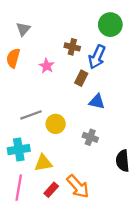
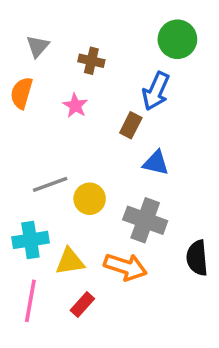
brown cross: (72, 47) -> (91, 61), moved
gray cross: (90, 137) -> (145, 220), size x1.6
orange arrow: (78, 186) -> (125, 267), moved, turned -30

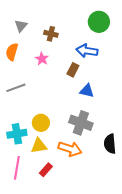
blue arrow: (156, 91) -> (87, 51), turned 75
gray line: (50, 184) -> (16, 88), moved
yellow circle: (90, 199) -> (41, 123), moved

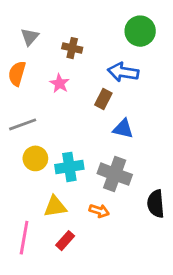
yellow circle: (41, 123) -> (35, 158), moved
cyan cross: (17, 134) -> (69, 167), moved
orange arrow: (70, 149) -> (99, 211), size x0.6

